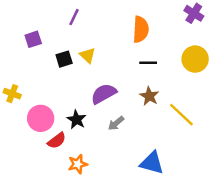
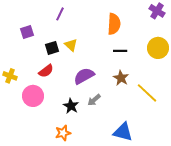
black star: (76, 120) -> (71, 106), moved
red semicircle: (57, 141) -> (46, 71), moved

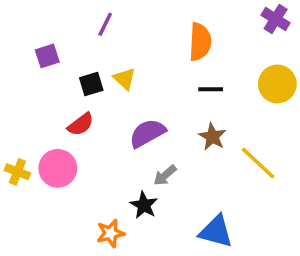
yellow cross: (10, 76) -> (17, 172), moved
black star: (71, 106) -> (144, 205), moved

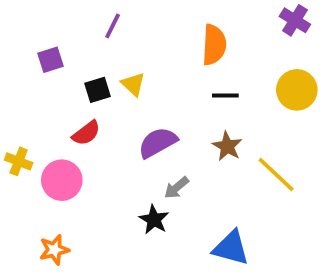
yellow cross: (17, 172) -> (19, 161), moved
orange star: (110, 233) -> (54, 250), moved

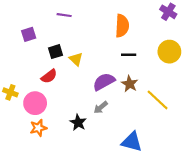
purple line: (113, 26) -> (64, 15), turned 72
yellow triangle: (133, 84) -> (76, 59), moved
purple semicircle: (158, 143) -> (104, 82), moved
black star: (154, 220) -> (78, 122), moved
orange star: (54, 250) -> (38, 128), moved

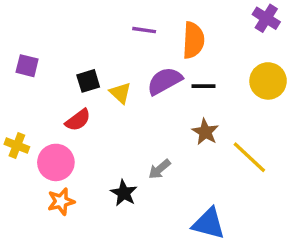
purple line: (64, 15) -> (144, 30), moved
purple square: (29, 34) -> (27, 66), moved, turned 32
purple semicircle: (104, 82) -> (165, 81), moved

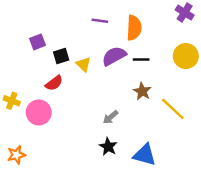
purple square: (27, 66) -> (38, 42), moved, turned -35
black star: (124, 193) -> (108, 147), moved
orange star: (61, 201) -> (16, 155), moved

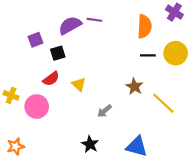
orange semicircle: (134, 28) -> (144, 26), moved
purple semicircle: (114, 56) -> (70, 25), moved
black line: (141, 60) -> (148, 55), moved
yellow triangle: (83, 64) -> (79, 84), moved
black star: (108, 147) -> (90, 144), moved

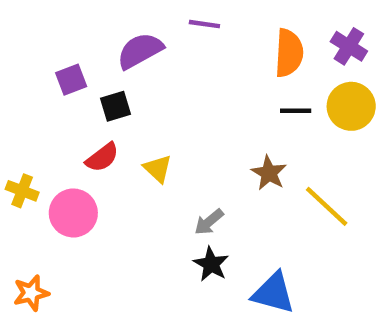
purple cross: (174, 12) -> (349, 46), moved
purple line: (94, 20) -> (204, 24), moved
black star: (90, 144) -> (211, 264), moved

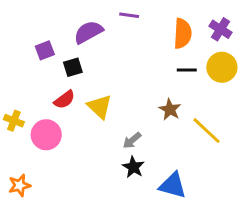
yellow triangle: (158, 169) -> (100, 107), size x1.4

